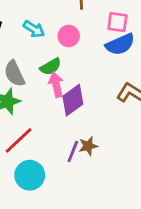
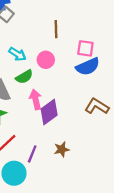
green semicircle: (51, 67) -> (24, 77), moved
purple line: (73, 152) -> (32, 154), moved

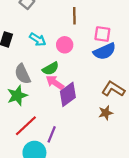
green semicircle: (24, 77) -> (51, 69), moved
pink arrow: (36, 99) -> (55, 83), turned -42
brown star: (62, 149) -> (106, 113), moved

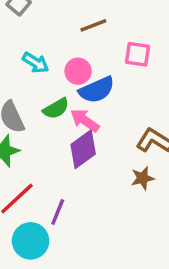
brown line: (74, 16) -> (93, 25), turned 70
blue semicircle: (105, 51) -> (97, 90), moved
pink arrow: (55, 83) -> (85, 120), moved

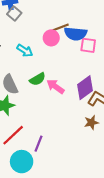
pink circle: (78, 71) -> (51, 38), moved
blue semicircle: (97, 90) -> (76, 34), moved, turned 30
purple diamond: (83, 149) -> (85, 88), moved

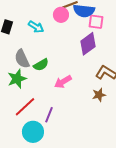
green semicircle: (37, 79) -> (41, 65), moved
pink arrow: (55, 87) -> (63, 82), moved, turned -66
purple diamond: (85, 88) -> (88, 44), moved

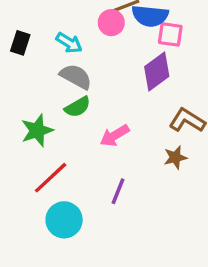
gray semicircle: (22, 59) -> (76, 77), moved, turned 144
purple line: (49, 115) -> (118, 191), moved

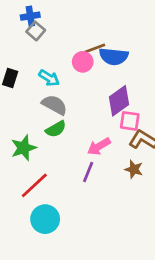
pink square: (170, 34) -> (130, 121), moved
pink arrow: (115, 136) -> (99, 146), moved
brown star: (175, 157) -> (134, 169), turned 30
purple line: (118, 191) -> (88, 172), moved

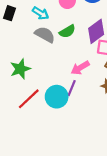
green semicircle: (56, 129) -> (67, 31), moved
cyan circle: (45, 219) -> (57, 97), moved

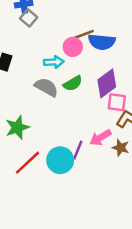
cyan arrow: (41, 13) -> (54, 62), moved, turned -35
pink arrow: (80, 68) -> (100, 138), moved

